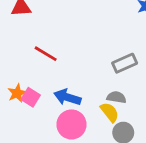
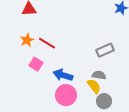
orange star: (17, 93) -> (27, 40), moved
pink square: (31, 97) -> (36, 64), moved

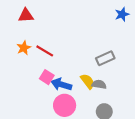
pink square: (36, 64) -> (47, 77), moved
yellow semicircle: (94, 86) -> (88, 81), moved

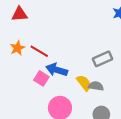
blue arrow: (61, 84) -> (57, 70), moved

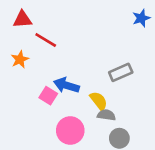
red line: (39, 51) -> (46, 40), moved
gray semicircle: (96, 86) -> (106, 115), moved

